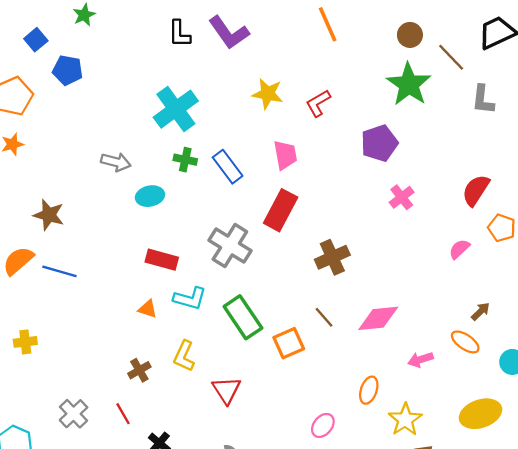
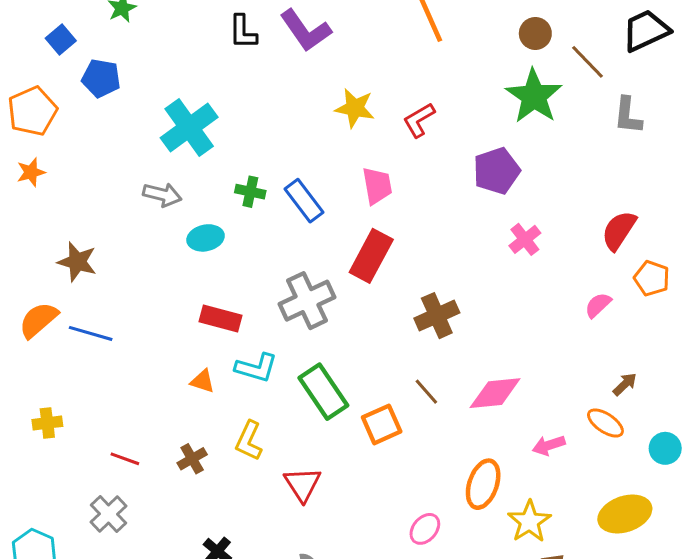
cyan cross: (176, 109) -> (189, 127), moved
gray cross: (230, 245) -> (307, 301), turned 33
orange ellipse: (369, 390) -> (483, 484), size x1.4
red line: (123, 414) -> (125, 459), moved, turned -40

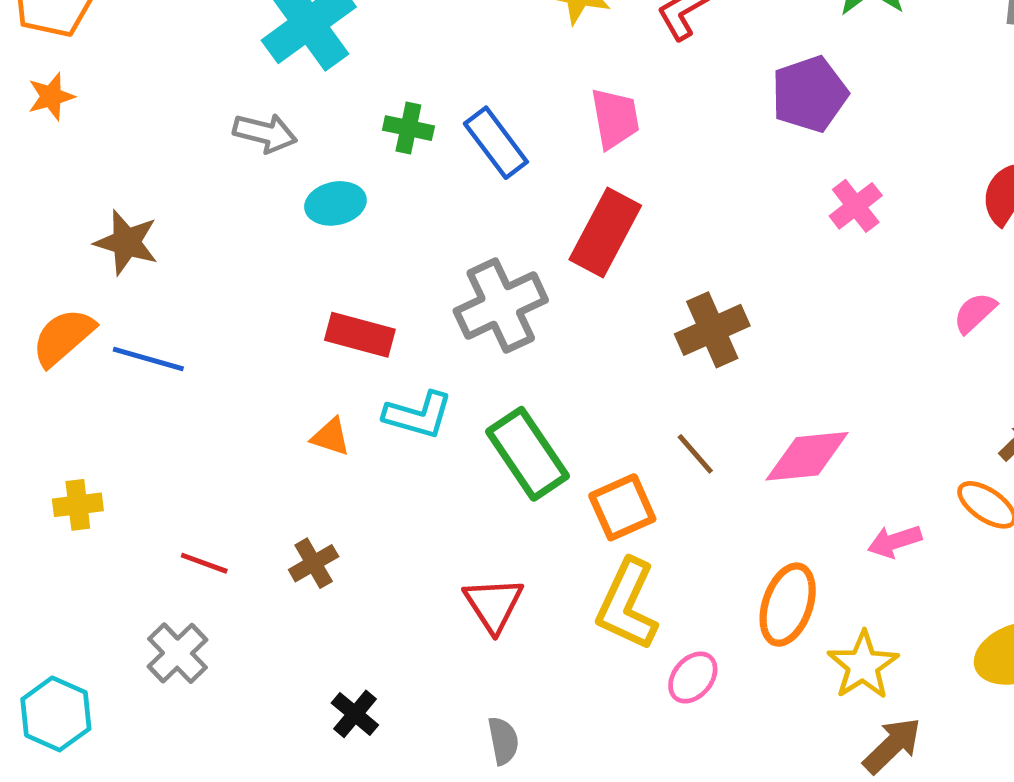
yellow L-shape: (249, 441) -> (627, 605), moved, size x1.4

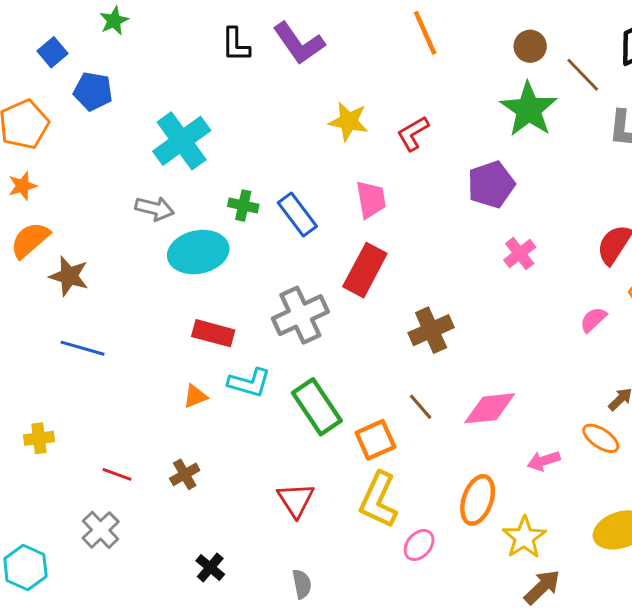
cyan ellipse: (335, 203) -> (198, 252), size x1.6
orange semicircle: (63, 337) -> (30, 240), moved
orange triangle: (331, 437) -> (195, 396), turned -40

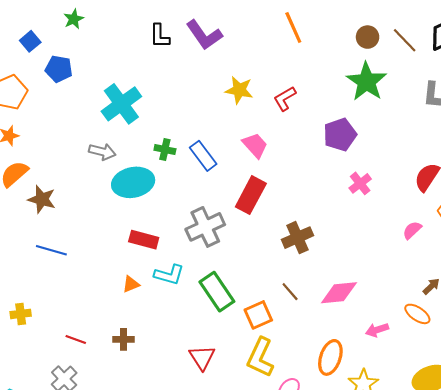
brown line: (583, 75) -> (405, 40), moved
pink trapezoid: (371, 199) -> (255, 145), turned -32
brown cross: (185, 474) -> (124, 339), turned 30

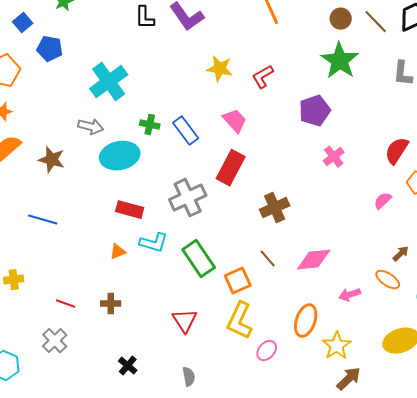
brown star: (42, 199) -> (52, 160), moved

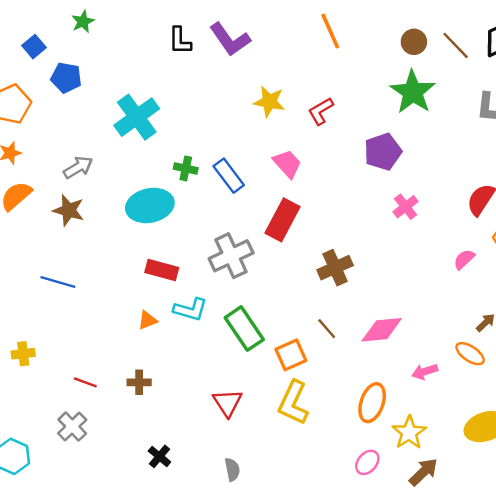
gray arrow: (91, 127) -> (78, 167), moved, turned -45
pink ellipse: (267, 351) -> (367, 462), moved

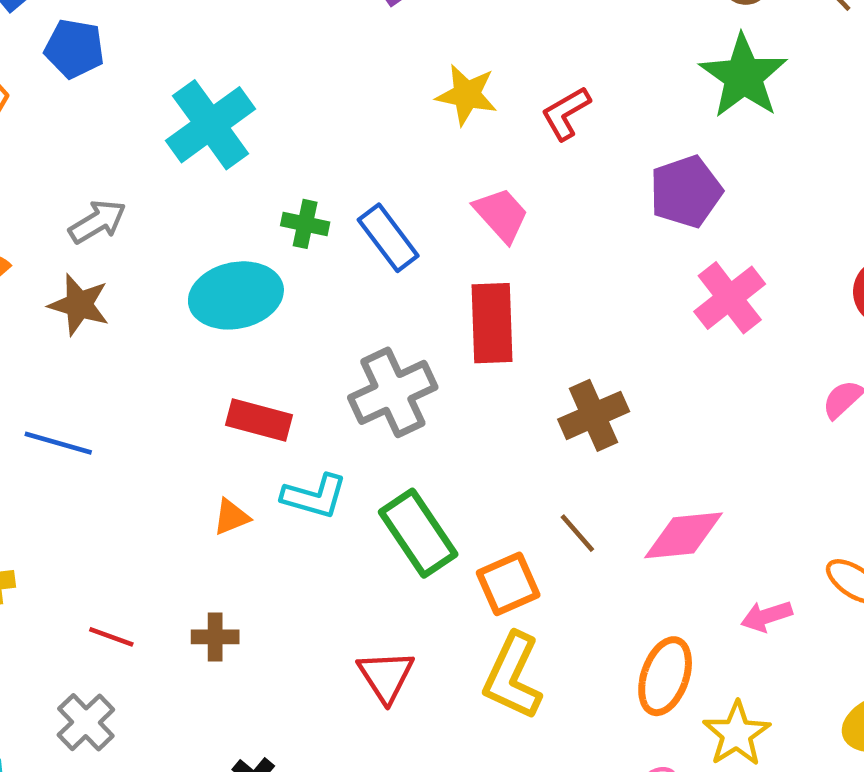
pink cross: (406, 207) -> (730, 298), size x1.4
red rectangle: (282, 220) -> (492, 323), turned -30

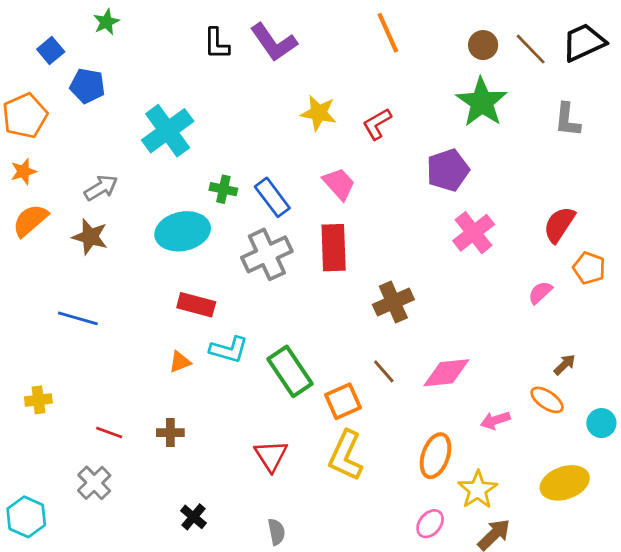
gray cross: (393, 392) -> (267, 254), moved

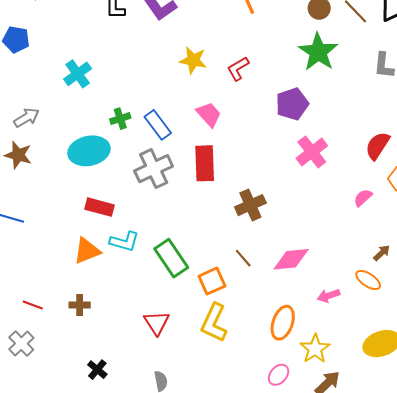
cyan cross: (168, 131) -> (78, 74), size x0.7
green cross: (223, 189) -> (120, 119), turned -30
orange triangle: (180, 362) -> (87, 251), size x1.6

